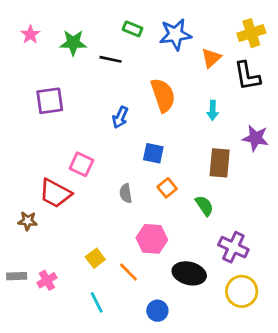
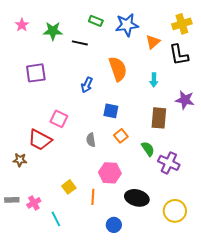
purple cross: (233, 247) -> (169, 163), moved
orange line: (128, 272) -> (93, 197), turned 49
cyan line: (97, 302) -> (56, 219), moved

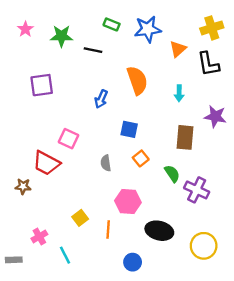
gray rectangle: (12, 200) -> (14, 260), moved

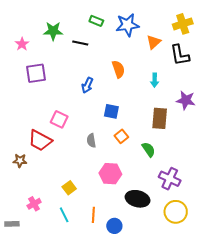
pink star: (25, 29) -> (22, 44), moved
orange semicircle: (137, 80) -> (118, 69), size x0.7
purple cross: (197, 190) -> (170, 179), moved
orange line: (108, 230) -> (93, 215), moved
cyan line: (65, 255) -> (64, 215), moved

